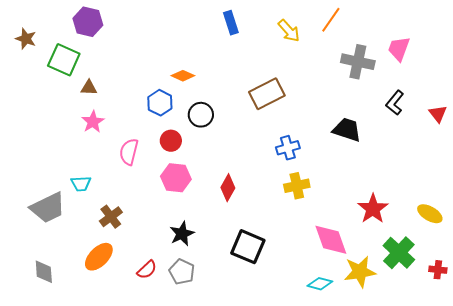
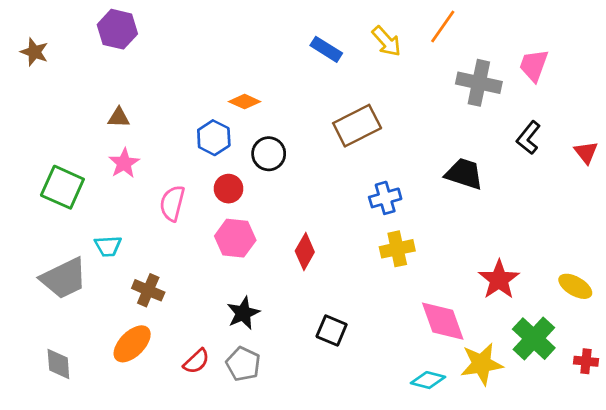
blue rectangle: (231, 23) -> (326, 49), moved, turned -40
green square: (64, 60) -> (62, 187), moved
brown cross: (111, 217) -> (148, 290), turned -30
black square: (248, 247) -> (332, 330), size x0.7

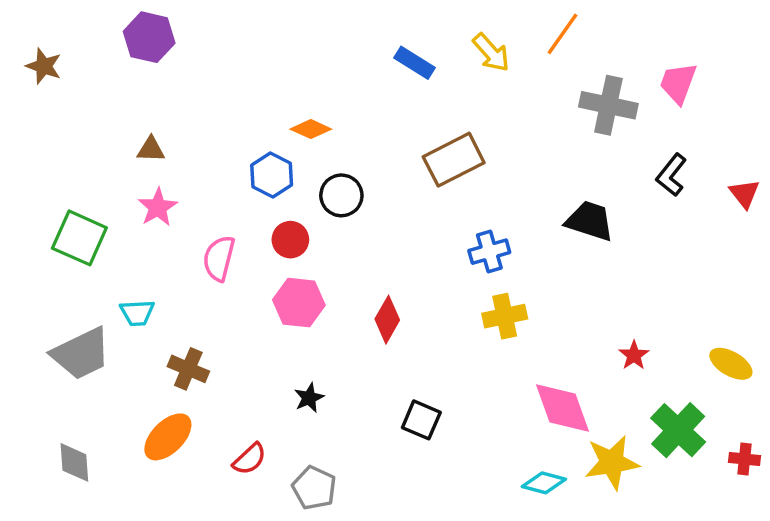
red star: (499, 280) -> (634, 355), size x0.6
black star: (243, 313) -> (309, 398), size x0.7
gray pentagon: (243, 364) -> (314, 488), moved

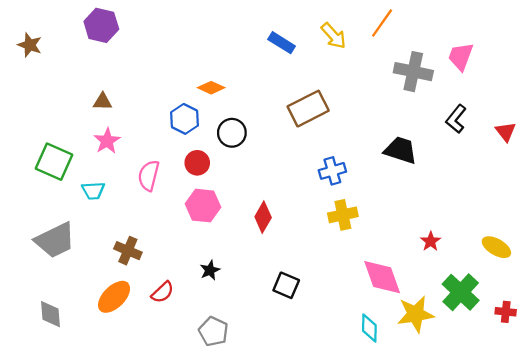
cyan trapezoid: (137, 313) -> (93, 191), moved
red semicircle: (250, 459) -> (163, 292), moved
cyan diamond: (544, 483) -> (369, 328), turned 76

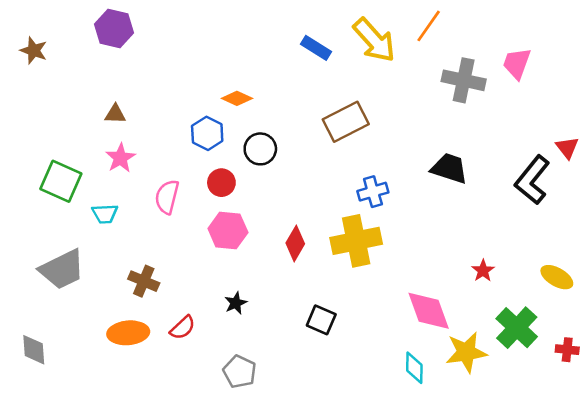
yellow arrow: (334, 36) -> (374, 40), size x1.5
black L-shape: (456, 119) -> (532, 180), moved, size x1.5
yellow cross: (343, 215) -> (356, 241), moved, size x1.5
orange ellipse: (114, 297) -> (128, 333), turned 40
gray diamond: (50, 314) -> (34, 350), moved

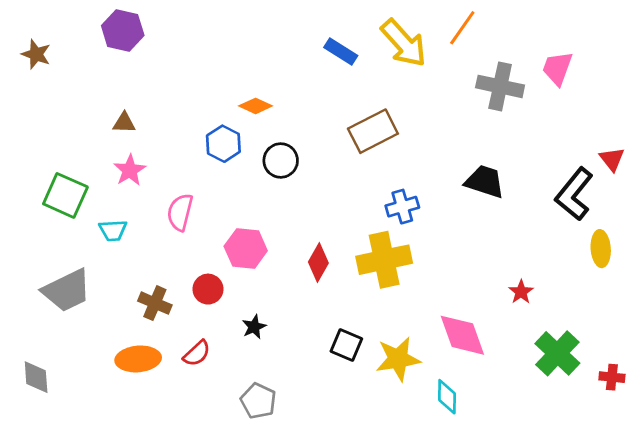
red circle: (221, 183) -> (208, 289), moved
yellow ellipse: (557, 277) -> (601, 249), moved, turned 56
yellow star: (466, 352) -> (398, 359), moved

